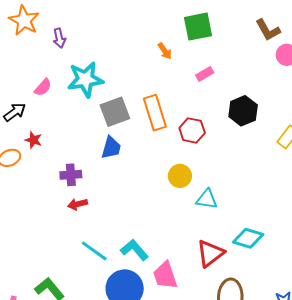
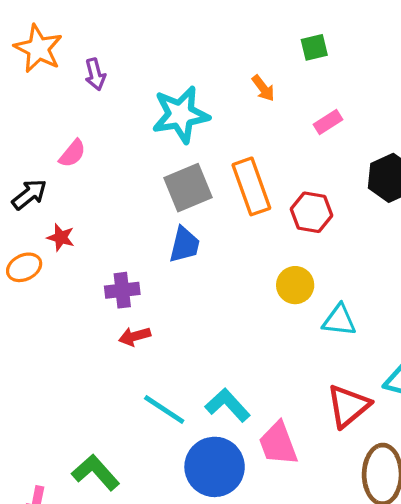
green square: (198, 27) -> (314, 47), size x0.6
cyan star: (85, 79) -> (181, 115), moved

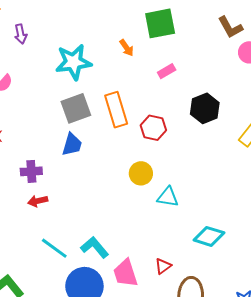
green square: (314, 47) -> (160, 23), size x1.8
red triangle: (348, 406) -> (163, 266), moved, size x0.6

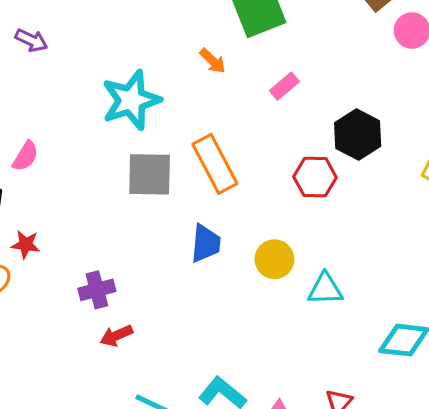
purple arrow: (21, 34) -> (31, 40), moved, turned -42
gray square: (76, 108) -> (150, 174), turned 32
red hexagon: (153, 128) -> (315, 177), moved
blue trapezoid: (72, 144) -> (206, 244), moved

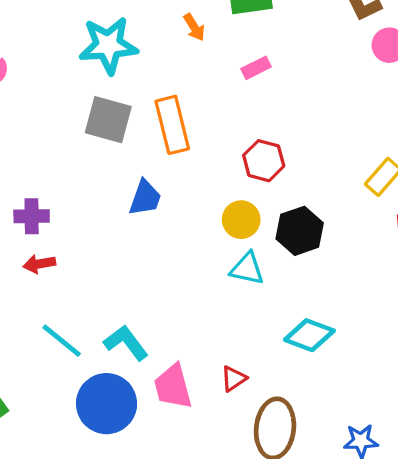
black hexagon: (358, 135) -> (300, 231), moved
yellow circle: (274, 259) -> (241, 220), moved

